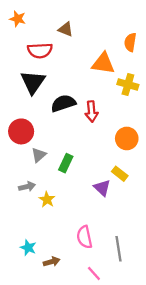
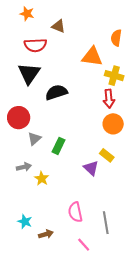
orange star: (18, 19) -> (27, 14), moved
red arrow: (92, 111) -> (109, 99), moved

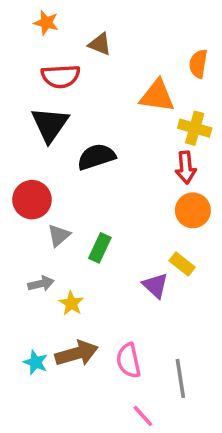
cyan star: (25, 222) -> (36, 362), moved
brown arrow: (46, 234) -> (77, 353), moved, size x1.6

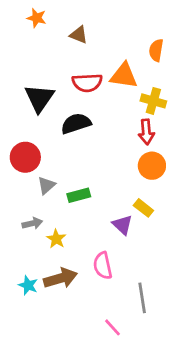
red semicircle: (61, 76) -> (87, 83), moved
green rectangle: (100, 248) -> (79, 195), turned 50
pink semicircle: (129, 361) -> (103, 266), moved

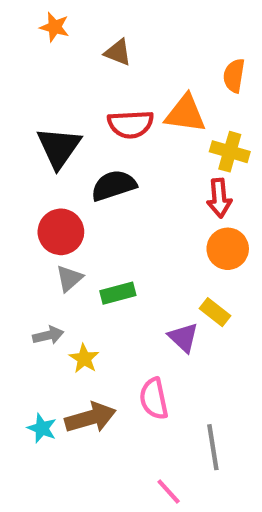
red circle: (25, 157) -> (61, 232), moved

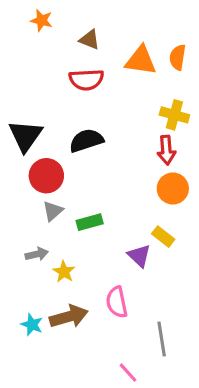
orange triangle: (185, 114) -> (141, 60), moved
red semicircle: (131, 124) -> (86, 80), moved
black triangle: (59, 147) -> (26, 136), moved

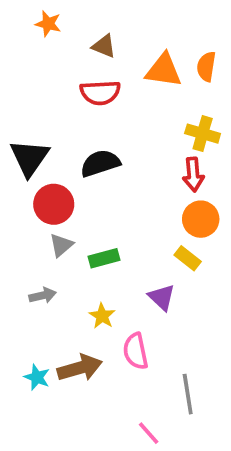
yellow rectangle: (163, 237) -> (188, 258), moved
yellow star: (64, 272) -> (102, 316), moved

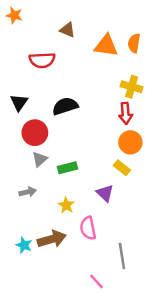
orange star: (48, 24) -> (14, 15), moved
red semicircle: (100, 93) -> (42, 60), moved
black triangle: (30, 158) -> (19, 102), size x0.7

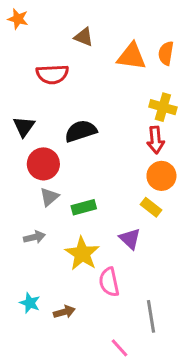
yellow star: (66, 205) -> (82, 254), size x1.6
brown arrow: (52, 239) -> (64, 312), moved, size x0.6

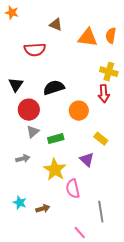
orange circle: (161, 176) -> (79, 111), moved

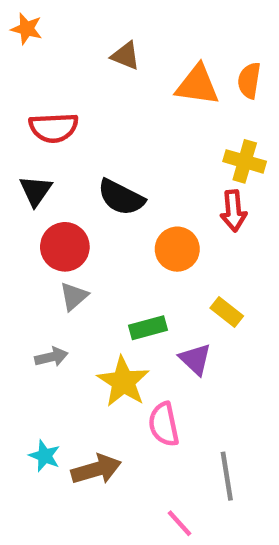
red semicircle: (35, 50) -> (54, 128), moved
black semicircle: (54, 88) -> (121, 197), turned -135
green rectangle: (56, 139) -> (148, 328), moved
brown arrow: (43, 209) -> (96, 469), size x1.5

